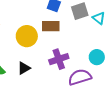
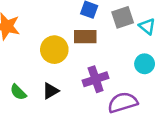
cyan circle: (97, 57) -> (145, 64), moved

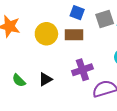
yellow circle: (54, 50) -> (46, 34), moved

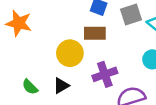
yellow circle: (46, 34) -> (70, 53), moved

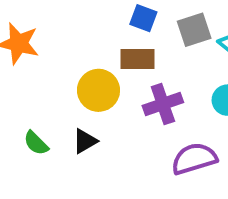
purple cross: (105, 74) -> (163, 104), moved

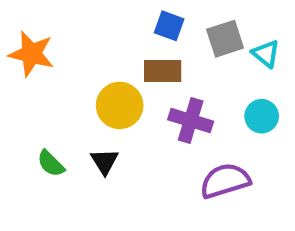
purple cross: (163, 104) -> (191, 120), turned 36
black triangle: (85, 141) -> (105, 161), turned -32

